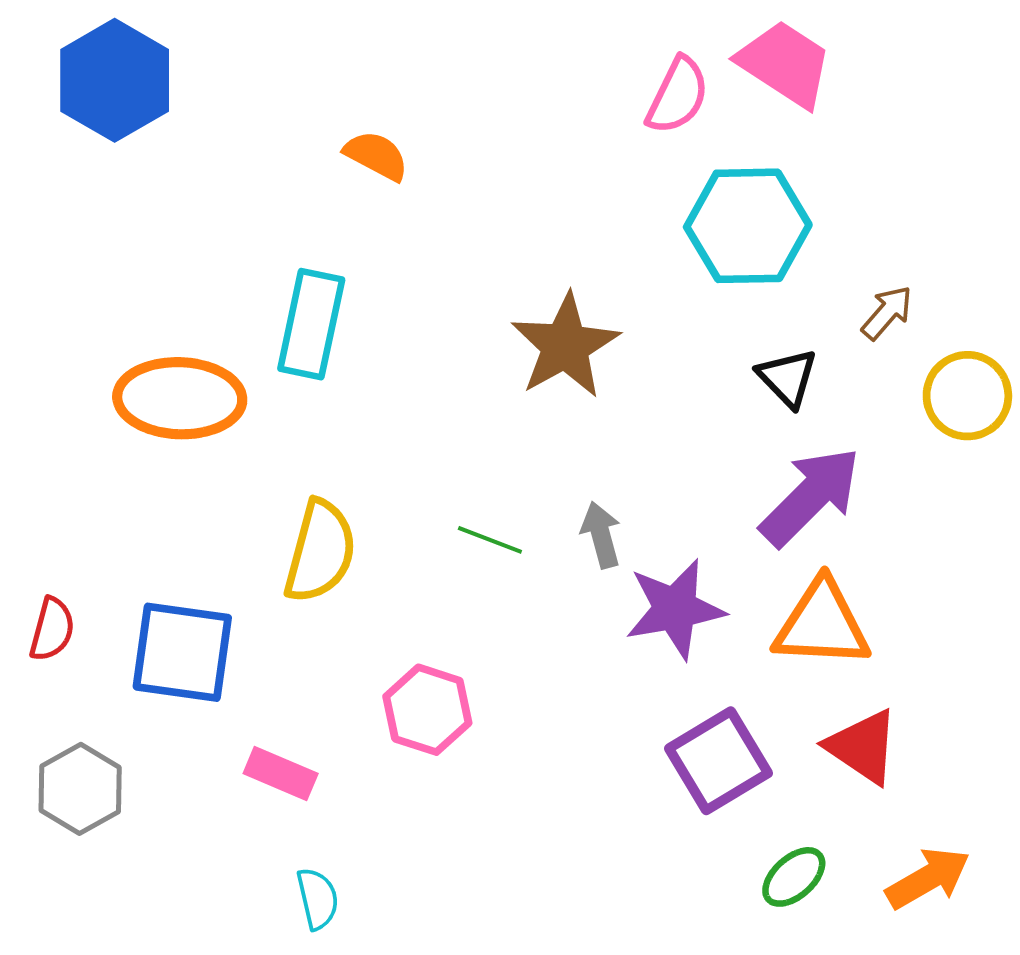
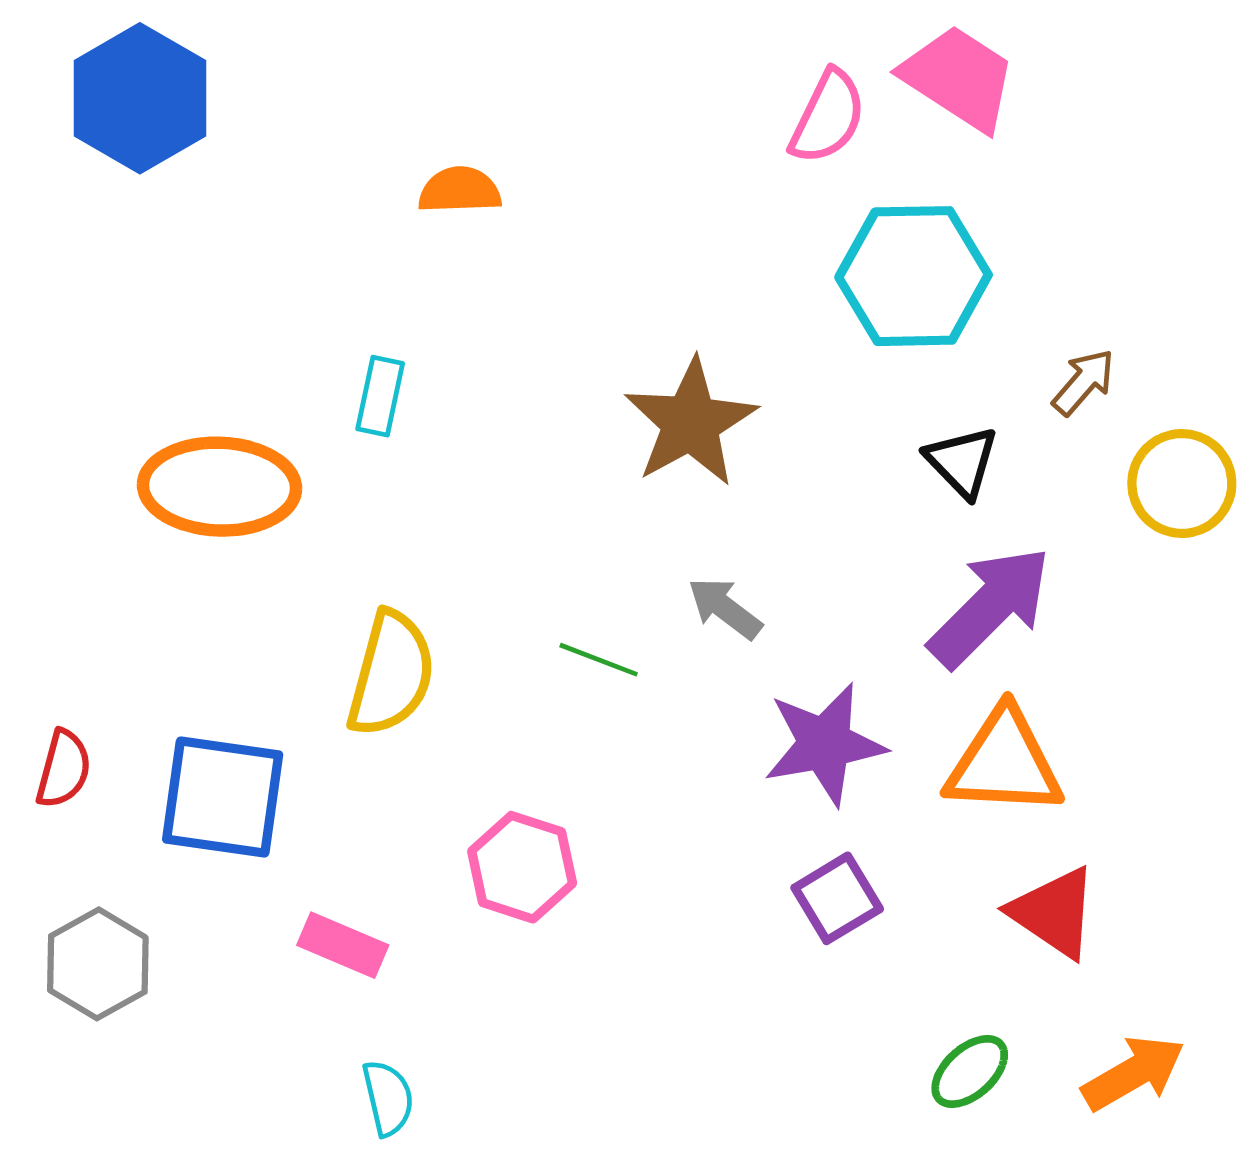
orange semicircle: (376, 156) -> (460, 190), turned -30
cyan rectangle: (311, 324) -> (380, 396), size x0.6
gray arrow: (601, 535) -> (725, 608), moved, turned -38
purple square: (718, 761) -> (837, 898), moved, size x0.7

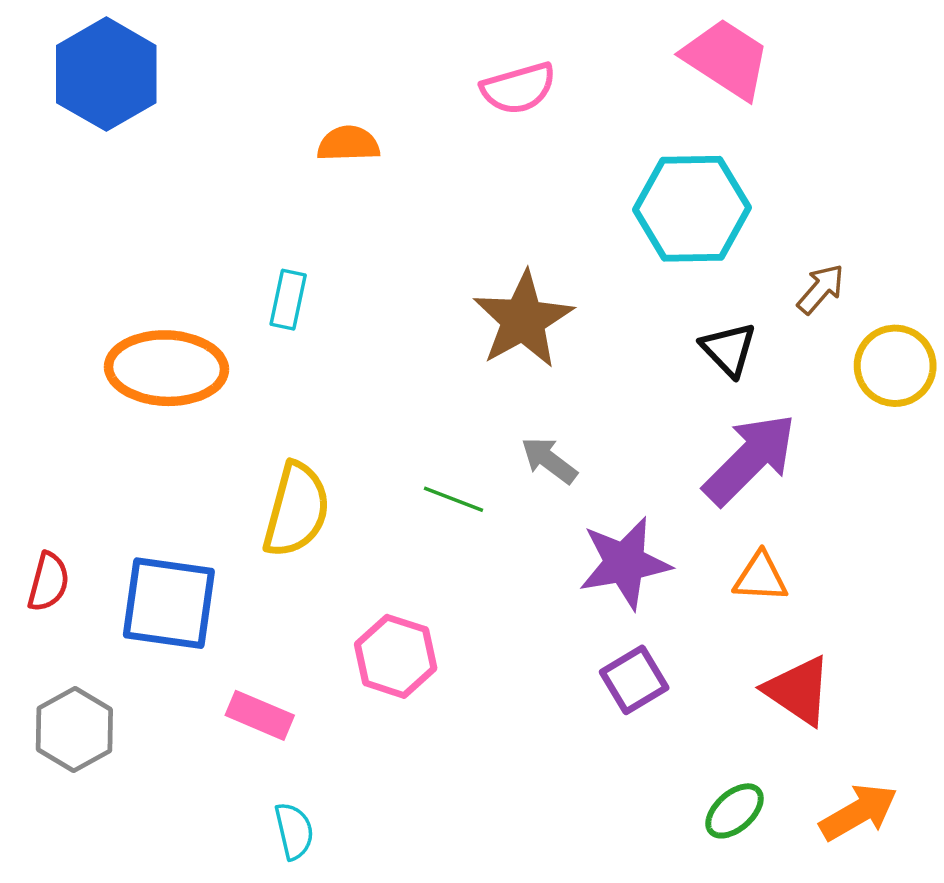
pink semicircle: (828, 117) -> (518, 88), moved, turned 48
orange triangle: (1004, 763) -> (760, 577), size x0.6

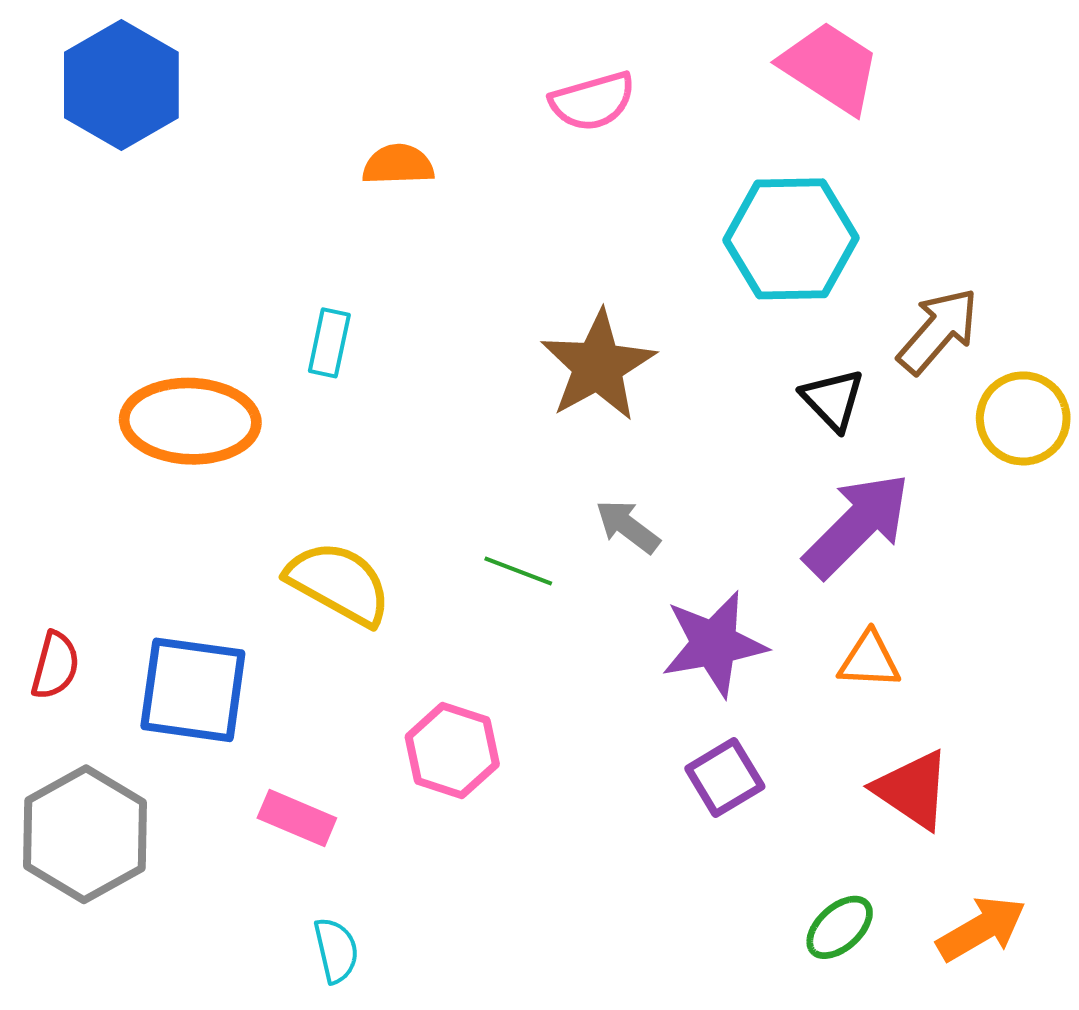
brown arrow: (821, 289) -> (938, 331), size x1.5
yellow semicircle: (296, 510) -> (339, 583), turned -76
gray hexagon: (74, 729) -> (85, 834), size x1.4

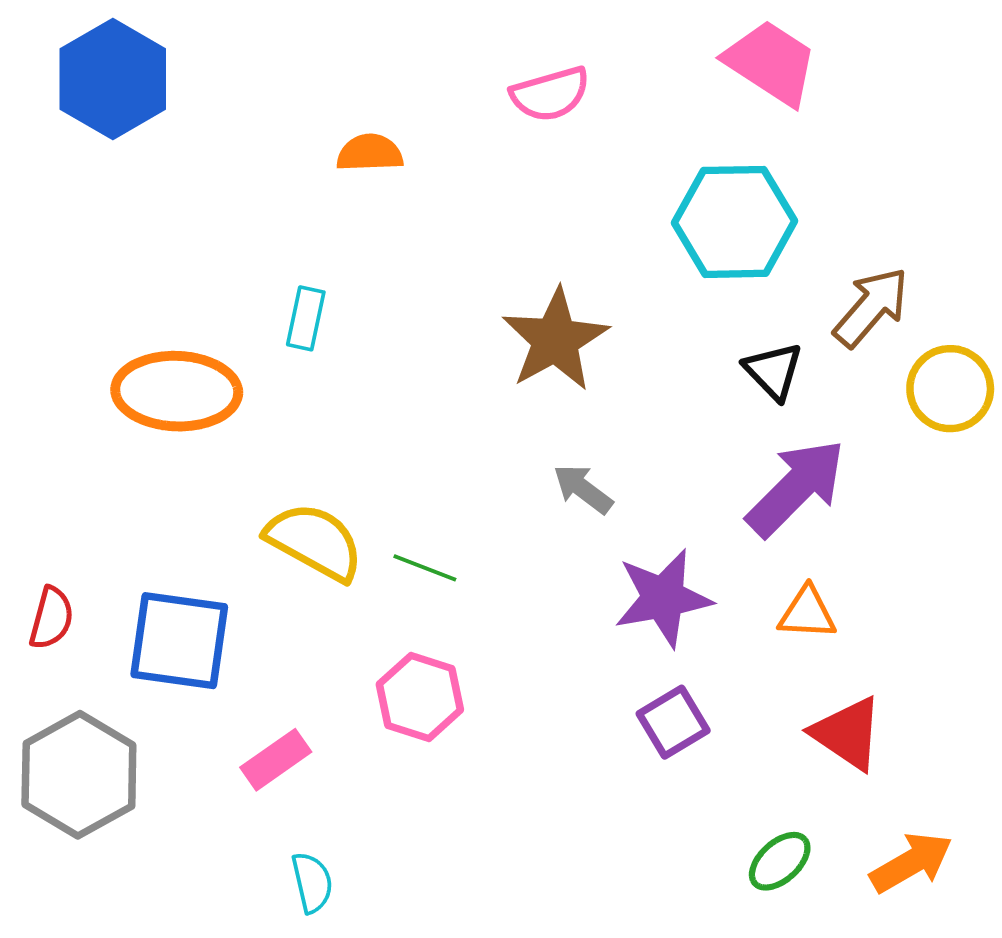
green line: (518, 571) -> (425, 568), moved
pink rectangle: (297, 818) -> (276, 760), turned -58

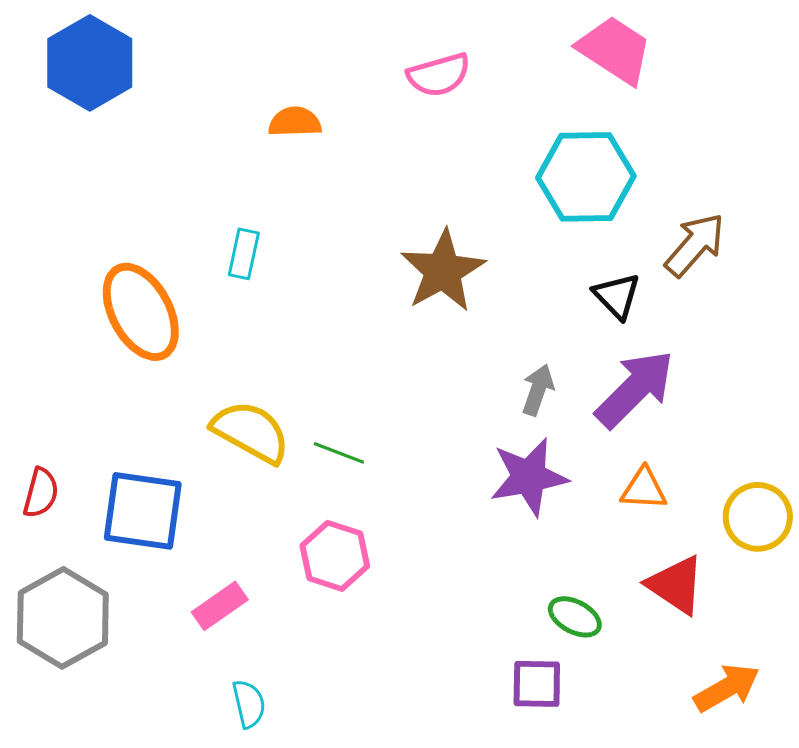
yellow circle: (950, 389) -> (758, 517), moved
orange ellipse: (177, 391) -> (141, 312), turned 60
gray arrow: (583, 489) -> (538, 390), moved, turned 72
purple square: (673, 722) -> (537, 684), moved, turned 32
green ellipse: (780, 861) -> (575, 617), moved, turned 70

